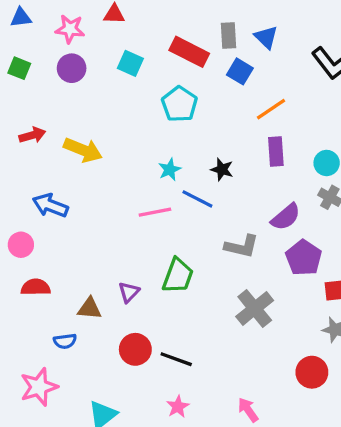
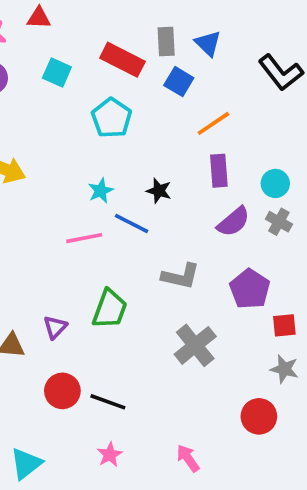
purple semicircle: (286, 217) -> (233, 222), moved

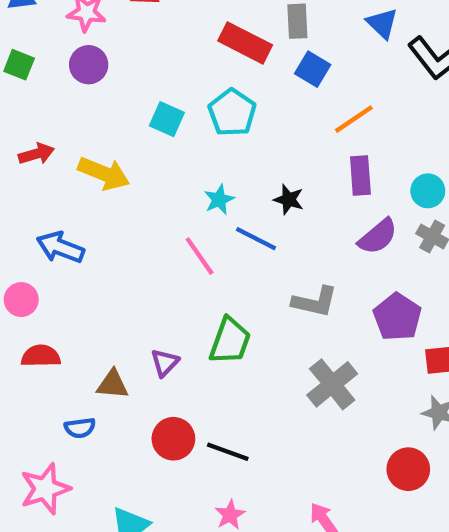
blue triangle: (208, 43) -> (382, 23), moved
cyan square: (57, 72) -> (167, 119), moved
pink line: (84, 238) -> (200, 256), turned 66

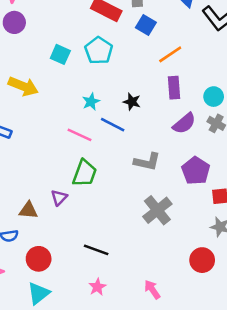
pink line: (200, 256) -> (79, 135), turned -30
green trapezoid: (230, 341) -> (85, 173), moved
red circle: (173, 439) -> (39, 259), moved

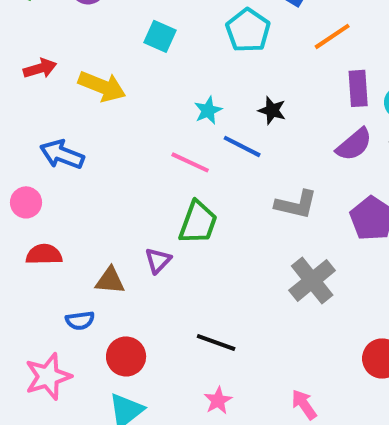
cyan pentagon: (99, 51) -> (248, 30), moved
purple rectangle: (174, 88) -> (358, 88), moved

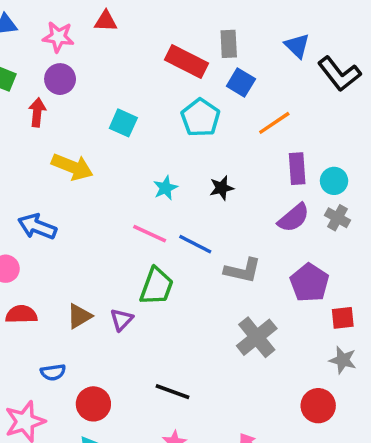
red arrow: (40, 68) -> (37, 112), moved, turned -68
black star: (272, 110) -> (222, 188), turned -30
blue line: (242, 146) -> (195, 244), moved
brown triangle: (110, 280) -> (79, 316), moved, turned -36

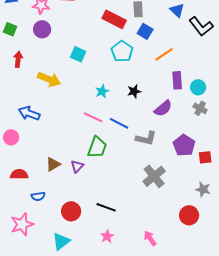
red arrow: (37, 112) -> (18, 59), moved
purple semicircle: (294, 218) -> (163, 108), moved
red semicircle: (21, 314) -> (19, 174), moved
red square: (343, 318) -> (205, 157), moved
red circle: (93, 404) -> (71, 211), moved

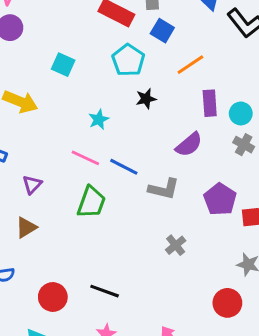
black star: (134, 91) -> (146, 99), moved
purple triangle: (77, 166) -> (32, 185), moved
gray cross: (154, 176) -> (176, 245), size x0.6

